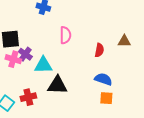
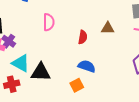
cyan triangle: (43, 65) -> (21, 63), moved, turned 30
orange square: (106, 98) -> (77, 85), moved, turned -32

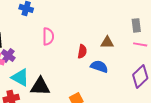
blue semicircle: (87, 66) -> (99, 66), moved

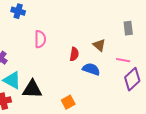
brown triangle: (107, 42) -> (99, 45), turned 40
pink line: (140, 44) -> (123, 60), moved

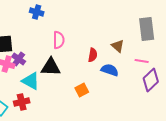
gray rectangle: (128, 28) -> (147, 29), size x1.6
black triangle: (32, 89) -> (51, 67), moved
orange square: (68, 102) -> (82, 90), moved

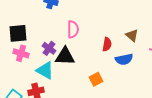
purple cross: (19, 59) -> (49, 48), moved
blue semicircle: (110, 70) -> (124, 59), turned 150

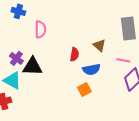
pink semicircle: (73, 29) -> (40, 29), moved
orange square: (96, 79) -> (84, 89), moved

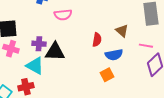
pink semicircle: (40, 29) -> (63, 15), turned 84
purple cross: (16, 58) -> (39, 44), turned -32

